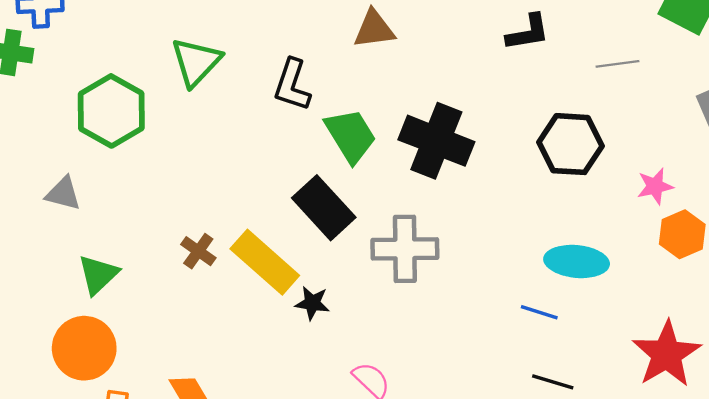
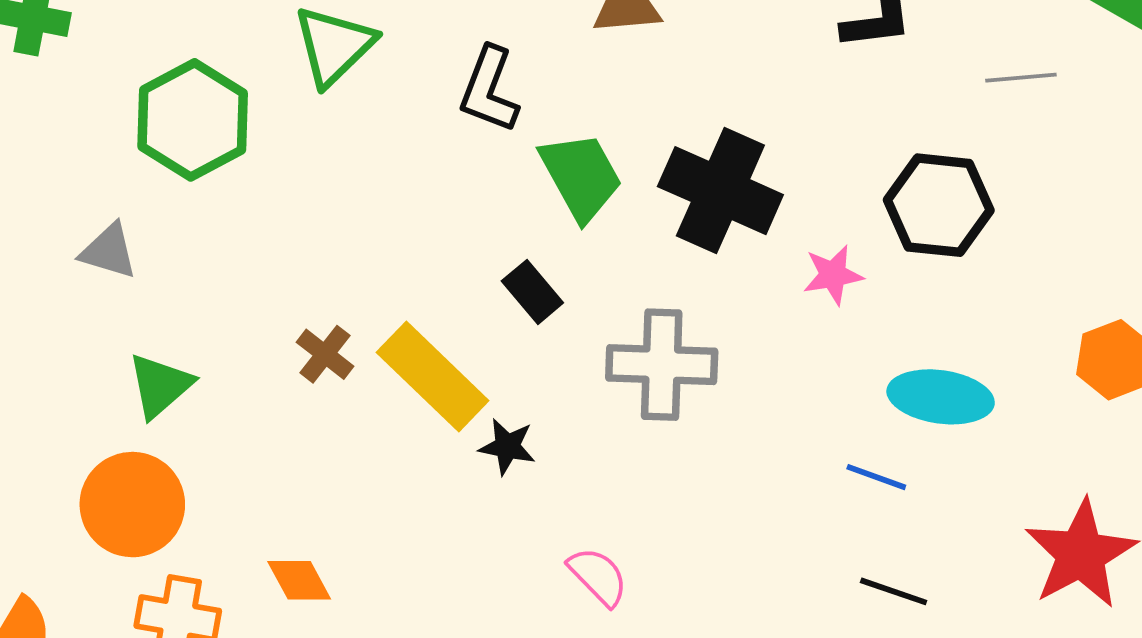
pink star: (655, 186) -> (833, 275), moved
black rectangle: (324, 208) -> (532, 292), size x0.6

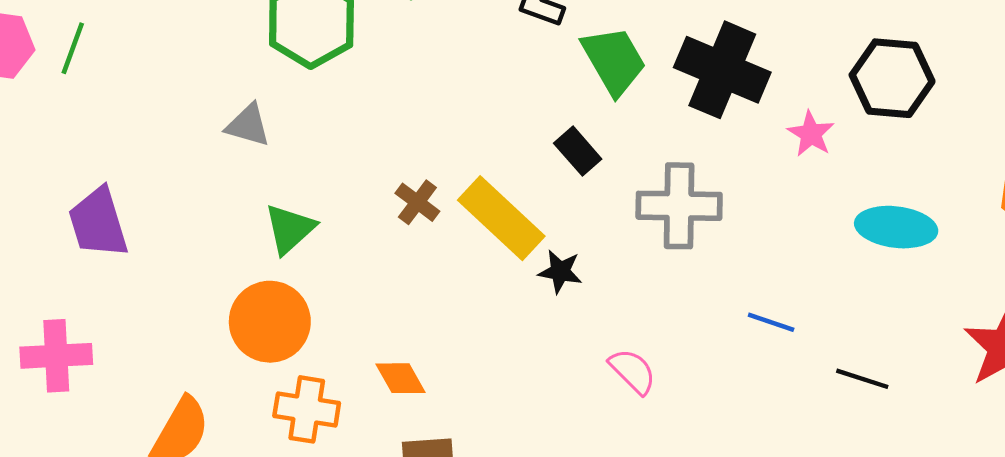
pink star: (833, 275) -> (811, 134), turned -30
blue line: (876, 477) -> (771, 322), moved

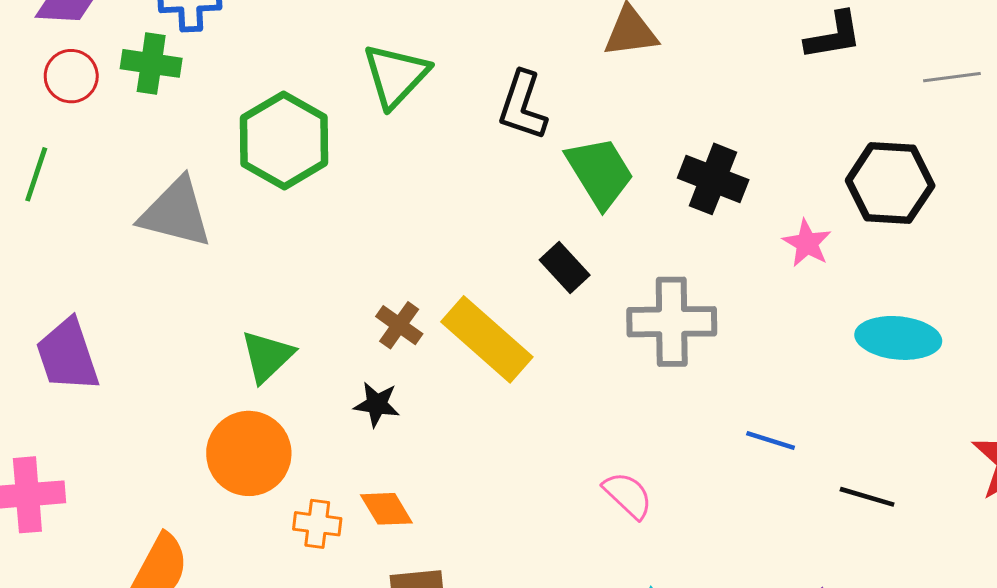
black cross: (722, 70) -> (713, 179), size x0.7
gray triangle: (248, 125) -> (176, 213), moved, size x1.6
black star: (560, 272) -> (377, 404), moved
orange cross: (307, 409) -> (317, 524), moved, size x0.7

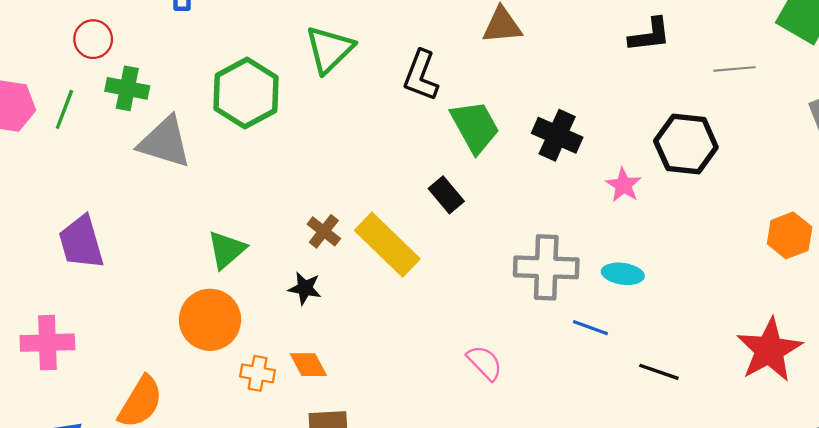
green cross: (151, 63) -> (127, 88), moved
gray cross: (672, 322) -> (546, 267), moved
cyan ellipse: (898, 338) -> (623, 274), moved, size x0.7

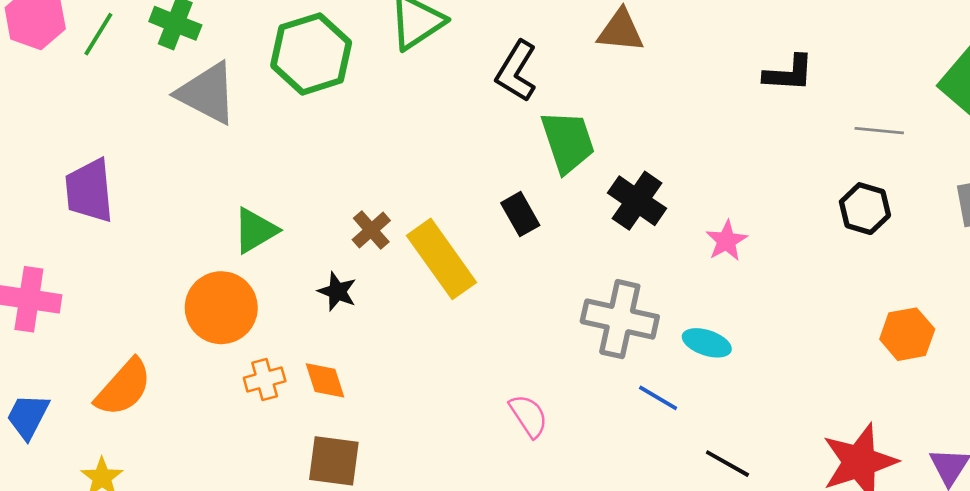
black cross: (557, 135) -> (637, 201), moved
black hexagon: (686, 144) -> (865, 209), moved, size x0.7
orange cross: (258, 373) -> (265, 379), turned -36

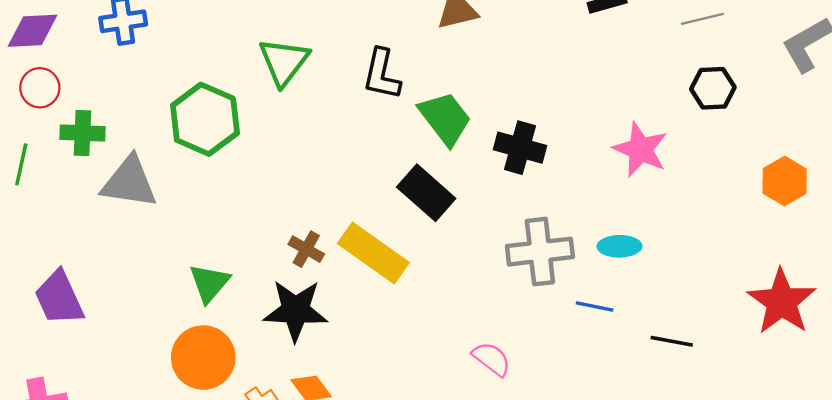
black rectangle: (520, 214) -> (426, 193), size x1.5
pink star: (726, 241) -> (640, 149), moved, size x1.5
black star: (337, 292) -> (296, 310), size x1.8

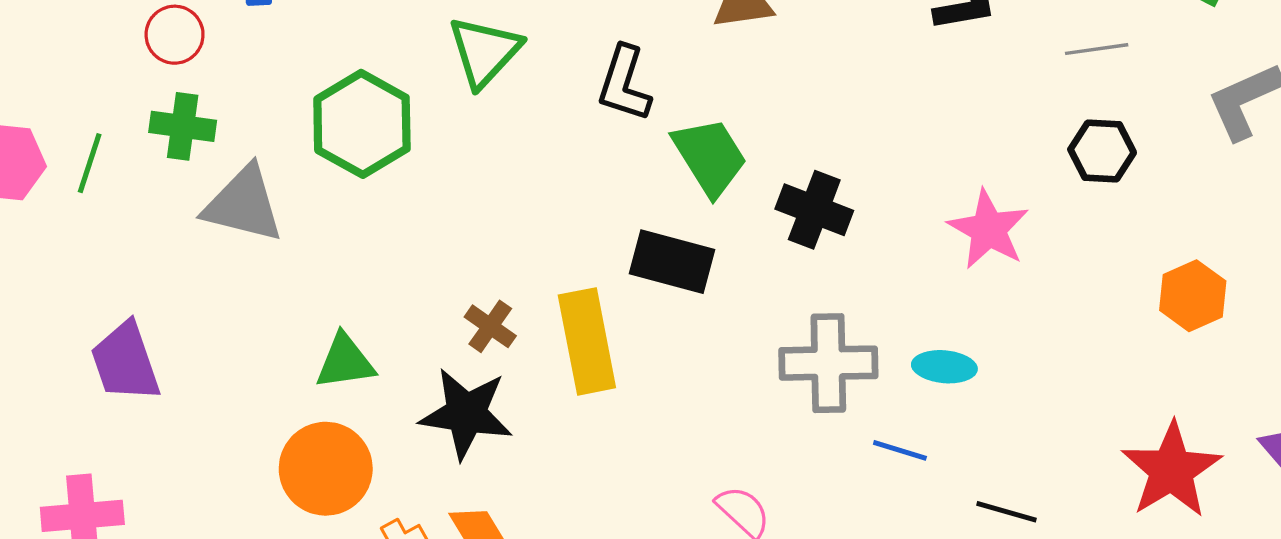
red circle: (40, 88) -> (175, 35), moved
black rectangle: (426, 193) -> (672, 262), turned -32
yellow rectangle: (373, 253) -> (587, 341), turned 38
green triangle: (209, 283) -> (345, 362), turned 36

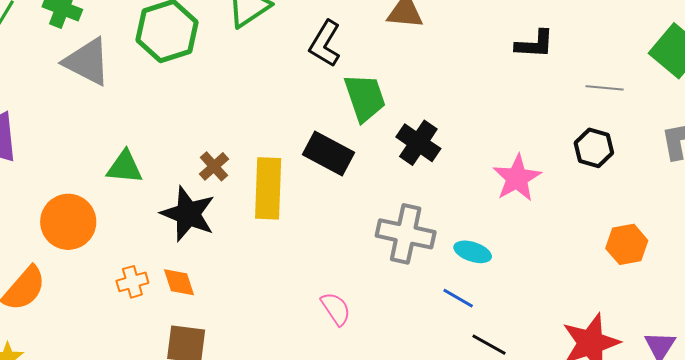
blue line: (900, 450) -> (458, 298), moved
orange circle: (326, 469) -> (68, 222), moved

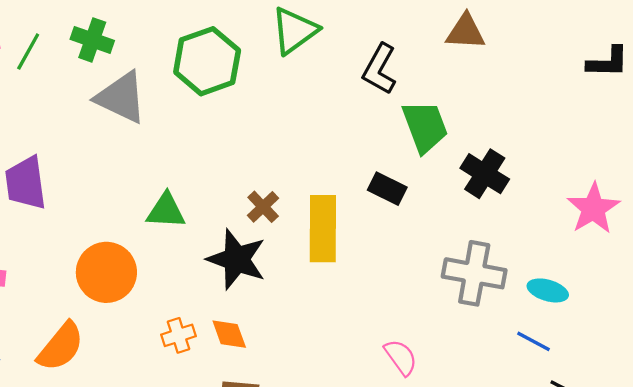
black rectangle: (328, 154) -> (387, 189), size x0.7

